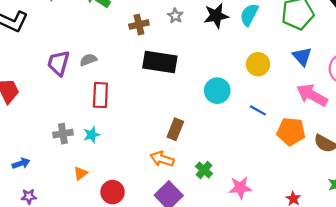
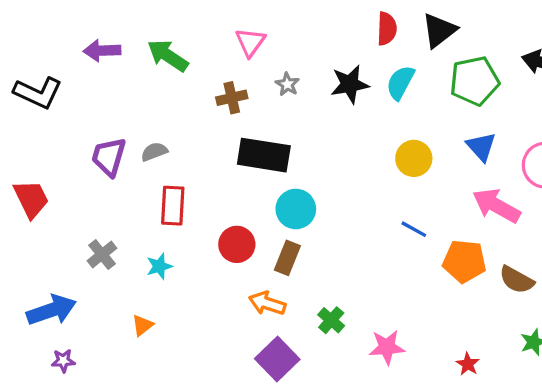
cyan circle: (217, 91) -> (296, 209), moved
gray cross: (63, 134) -> (102, 254), moved, turned -30
blue arrow: (21, 163) -> (51, 310), size x1.8
red circle: (113, 192) -> (237, 244), moved

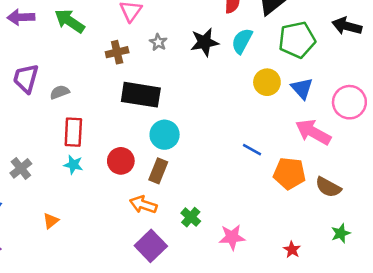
purple trapezoid: (109, 157) -> (26, 78), moved
yellow circle: (414, 158) -> (267, 82), moved
cyan star: (159, 266) -> (73, 165), moved, turned 30

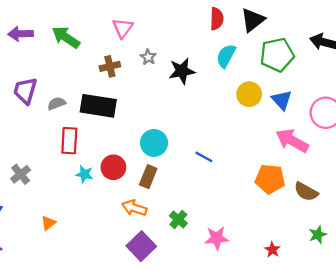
black star: (205, 42) -> (182, 71), moved
black rectangle: (141, 95) -> (98, 106), moved
blue line: (252, 150) -> (204, 157), moved
cyan star: (73, 165) -> (84, 174), moved

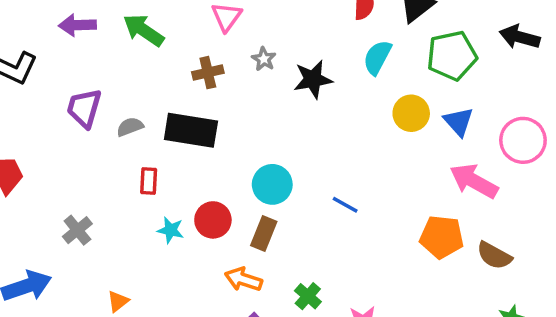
red rectangle: (69, 141) -> (149, 181), size x0.7

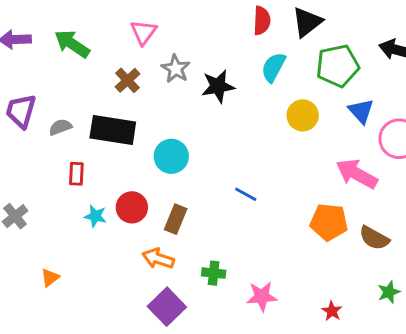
gray star: (264, 59) -> (176, 69), size x1.4
brown cross: (208, 73) -> (127, 80), turned -30
blue triangle: (459, 122) -> (361, 111), moved
cyan circle: (272, 184) -> (171, 156), moved
green cross: (308, 296) -> (214, 273), turned -35

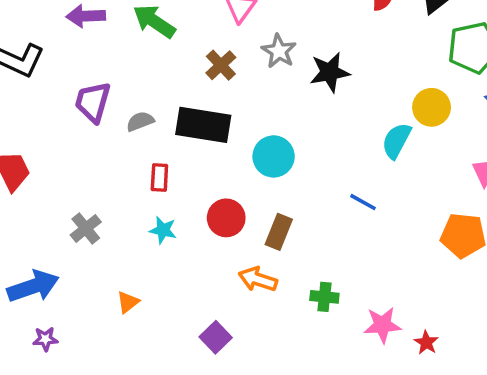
cyan semicircle: (273, 67) -> (396, 141), moved
cyan star: (95, 216) -> (163, 230), moved
purple square: (167, 307) -> (216, 337), moved, size x0.7
red star: (332, 311) -> (426, 343), moved

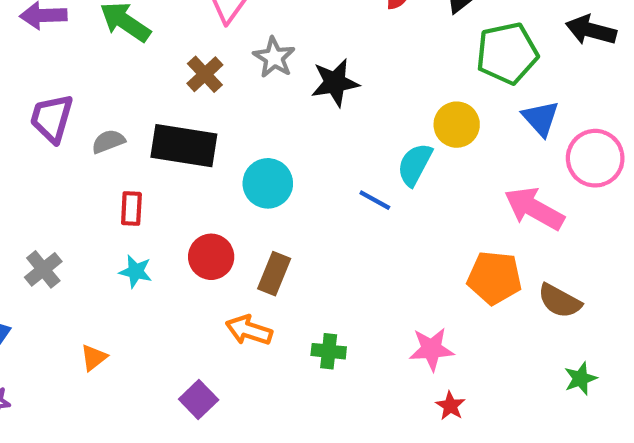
blue line: (363, 202) -> (375, 200), moved
pink star: (382, 325) -> (431, 349), moved

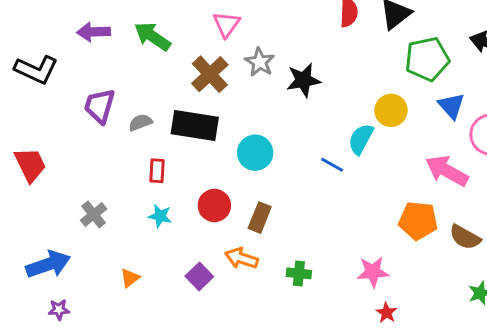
brown cross: (205, 74) -> (210, 74), size x1.4
purple square: (199, 399) -> (199, 276), moved

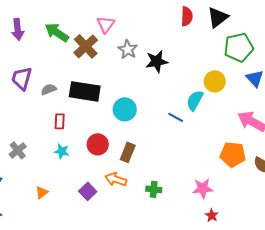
purple arrow: (94, 32) -> (18, 29), turned -95
brown cross: (210, 74) -> (86, 46), moved

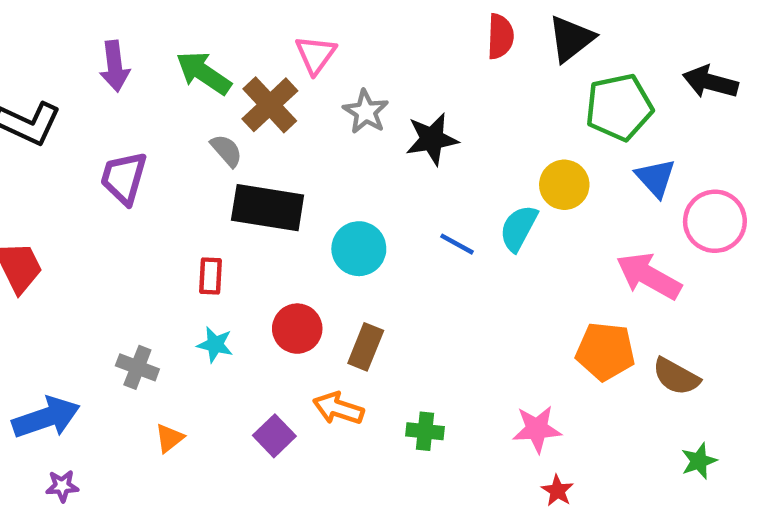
gray semicircle: (49, 89) -> (226, 151), moved, turned 70
blue line: (176, 117) -> (457, 244), moved
gray cross: (18, 150) -> (137, 367), moved, turned -30

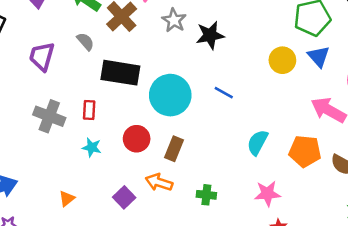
gray semicircle: (226, 151) -> (85, 41), moved
blue triangle: (656, 178) -> (319, 56), moved
cyan semicircle: (519, 228) -> (257, 142), moved
cyan circle: (359, 249) -> (170, 95), size x1.4
gray cross: (137, 367) -> (49, 116), moved, size x1.4

